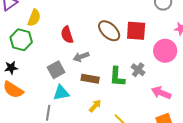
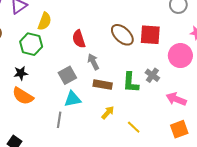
gray arrow: (81, 57) -> (93, 62), turned 84

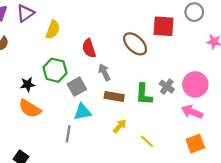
red square: (150, 35) -> (164, 26), moved
green hexagon: (31, 44) -> (55, 70), moved
pink circle: (180, 56) -> (195, 84), moved

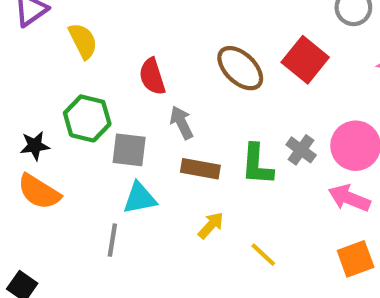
red square: (164, 26) -> (305, 60), moved, turned 35
yellow semicircle: (53, 30) -> (83, 41), turned -48
gray square: (77, 87) -> (129, 150), turned 36

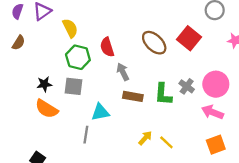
green hexagon: (87, 118) -> (78, 57), moved
gray square: (129, 150) -> (73, 86), moved
yellow arrow: (211, 225) -> (145, 138), moved

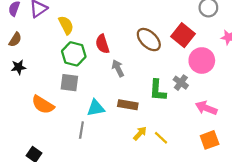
black star: (44, 84) -> (19, 67), moved
pink circle: (216, 84) -> (202, 61), moved
brown rectangle: (133, 96) -> (128, 105), moved

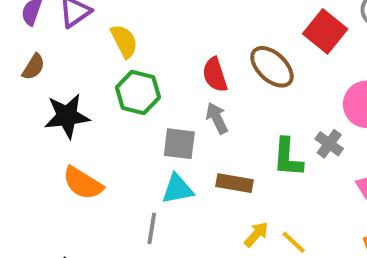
red square: (183, 35) -> (325, 31), moved
red semicircle: (102, 44) -> (215, 75), moved
black star: (19, 67) -> (67, 116), moved, size x1.6
gray square: (69, 83) -> (179, 144), moved

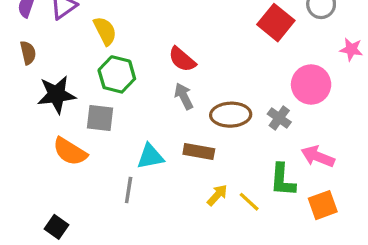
brown semicircle: (33, 67) -> (28, 53), turned -45
brown ellipse: (272, 67) -> (231, 115), moved, turned -45
red semicircle: (215, 75) -> (182, 59), turned -32
gray square: (179, 144) -> (100, 118), moved
green L-shape: (288, 158) -> (283, 180), moved

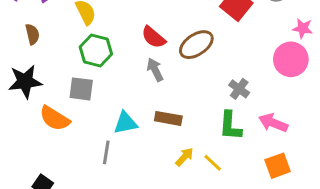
brown semicircle: (28, 53) -> (32, 34), moved
pink circle: (311, 85) -> (291, 59), moved
black star: (57, 95) -> (25, 82), moved
brown ellipse: (231, 115) -> (196, 45), moved, turned -32
green L-shape: (283, 180) -> (230, 126), moved

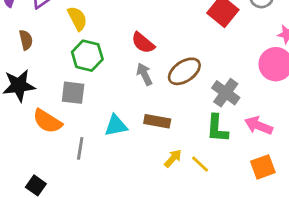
brown ellipse: (196, 45) -> (184, 71), moved
gray cross: (239, 89) -> (226, 93), size x1.4
gray line: (106, 152) -> (80, 148), moved

